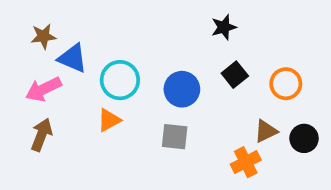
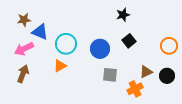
orange circle: (286, 84) -> (169, 46), moved
gray square: (175, 137) -> (110, 75), moved

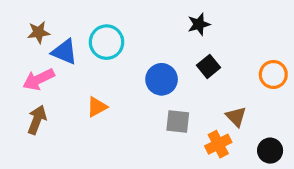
cyan circle: (66, 44) -> (107, 42), moved
brown triangle: (146, 72) -> (236, 117), turned -48
black circle: (167, 76) -> (270, 151), moved

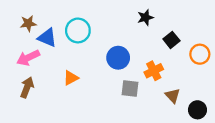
black square: (209, 66) -> (171, 40), moved
brown triangle: (236, 117) -> (173, 96), moved
orange cross: (218, 144) -> (154, 71), moved

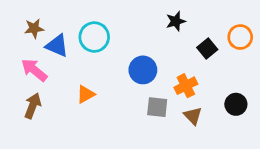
orange circle: (200, 54) -> (240, 37), moved
pink arrow: (28, 58) -> (34, 70), turned 65
brown triangle: (173, 96) -> (193, 116), moved
black circle: (197, 110) -> (236, 104), moved

